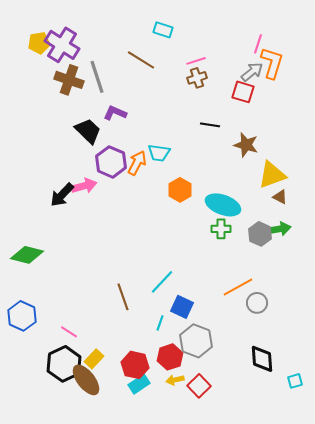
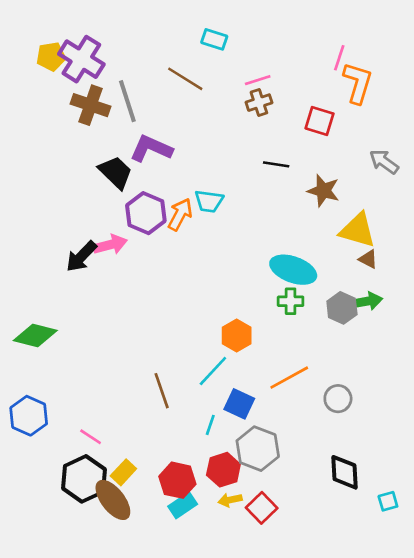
gray arrow: (252, 72) -> (384, 162), moved, turned -105
purple L-shape: (115, 113) -> (151, 149), size x1.4
yellow triangle: (272, 175) -> (358, 230), turned 36
orange hexagon: (180, 190) -> (237, 335), moved
orange line: (238, 287) -> (289, 378), moved

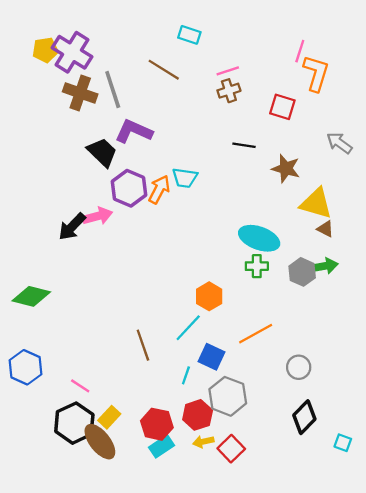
gray circle: (338, 399) -> (299, 367), moved
black diamond: (345, 472) -> (304, 417), turned 48
cyan square: (388, 501) -> (343, 443), turned 36

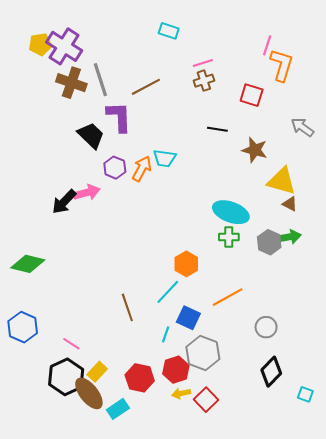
brown line: (164, 70) -> (146, 87), moved, turned -60
purple L-shape: (134, 131) -> (119, 117), turned 64
purple hexagon: (129, 188) -> (115, 168), size x0.7
cyan rectangle: (161, 446) -> (118, 409), moved

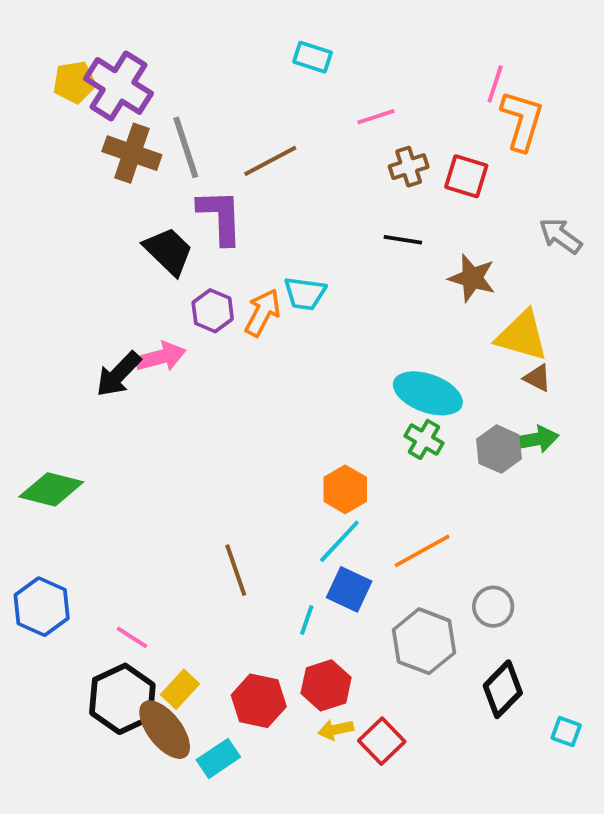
brown cross: (204, 81) -> (409, 167), moved
green cross: (229, 237) -> (424, 439), turned 30
cyan line: (168, 292) -> (339, 541), moved
gray hexagon: (203, 353) -> (424, 641), moved

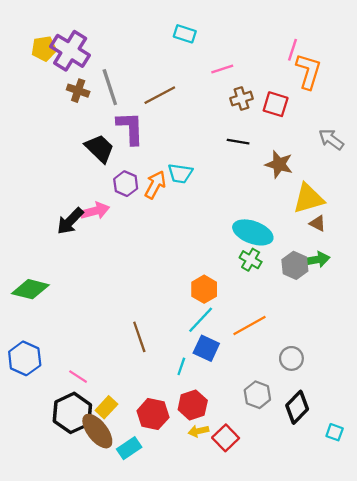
brown cross: (132, 153) -> (78, 91), size x0.7
yellow triangle: (522, 336) -> (308, 198), turned -32
gray hexagon: (424, 641) -> (257, 395), moved, size x0.7

